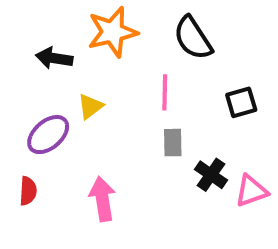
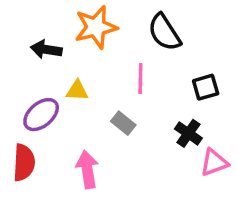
yellow triangle: (90, 106) -> (77, 91), turned 40
gray rectangle: (173, 143) -> (123, 123), moved, turned -50
black cross: (211, 175) -> (188, 133), moved
red semicircle: (28, 191) -> (24, 163), size x1.5

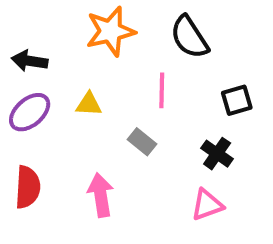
black arrow: (46, 49) -> (30, 61), moved
purple ellipse: (41, 115) -> (30, 112), moved
pink triangle: (214, 163) -> (207, 205), moved

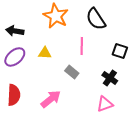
orange star: (110, 31) -> (56, 16), turned -30
black square: (237, 100) -> (120, 51), turned 35
pink arrow: (101, 195) -> (51, 99), turned 60

